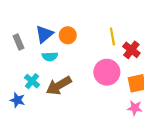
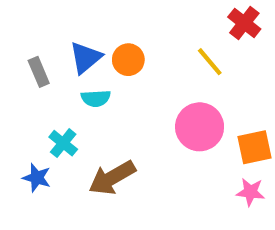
yellow line: (112, 36) -> (210, 62), turned -30
red cross: (131, 50) -> (244, 23), moved
brown arrow: (59, 86) -> (112, 178), moved

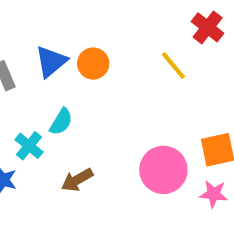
cyan semicircle: (96, 98) -> (61, 122), moved, turned -56
pink circle: (200, 127) -> (163, 170), moved
brown arrow: (112, 178) -> (77, 180), size x0.7

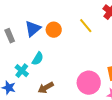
yellow line: (173, 66) -> (86, 26), moved

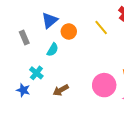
blue triangle: (33, 29) -> (50, 20), moved
cyan semicircle: (38, 59) -> (53, 50), moved

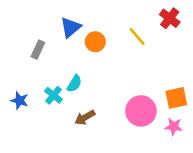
gray rectangle: (24, 38) -> (38, 50), turned 48
cyan semicircle: (53, 50) -> (74, 84), moved
blue star: (23, 90) -> (20, 101), moved

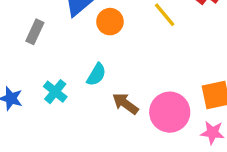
cyan semicircle: (74, 84) -> (96, 75), moved
brown arrow: (85, 117) -> (125, 104), moved, turned 66

